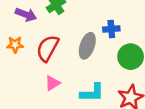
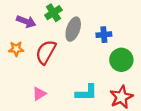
gray ellipse: (87, 46) -> (73, 29), moved
pink triangle: (52, 83) -> (39, 94), moved

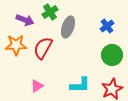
blue cross: (104, 35) -> (107, 26), moved, turned -32
orange star: (16, 49) -> (16, 45), size x1.5

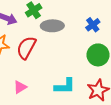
gray ellipse: (68, 27) -> (52, 26), turned 70

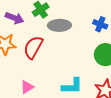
blue cross: (93, 25) -> (100, 24), turned -32

